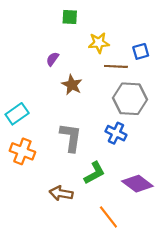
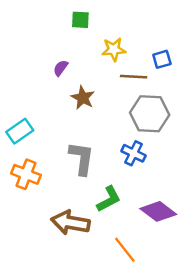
brown arrow: (61, 193) -> (70, 223), size x1.4

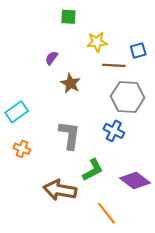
orange cross: (26, 174) -> (22, 149), size x0.7

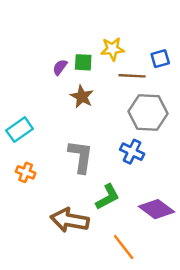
green square: (68, 17) -> (83, 62), moved

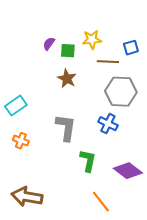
purple semicircle: (60, 67) -> (49, 44), moved
green L-shape: (108, 197) -> (88, 161), turned -50
brown arrow: (70, 220) -> (27, 197), moved

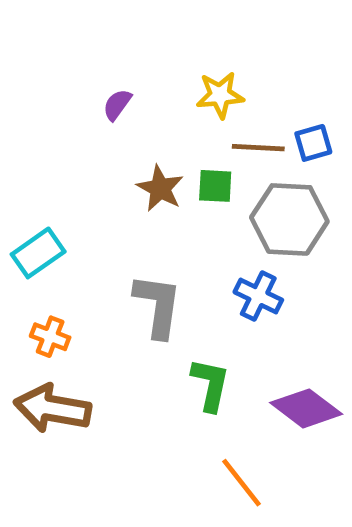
blue square: (131, 48) -> (313, 143), moved
green square: (68, 51) -> (215, 186), moved
brown arrow: (27, 197) -> (53, 408), moved

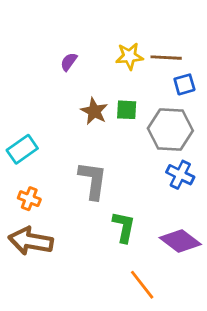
brown line: (258, 148) -> (166, 58), moved
blue cross: (258, 296) -> (180, 175), moved

